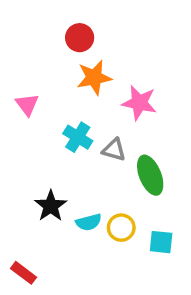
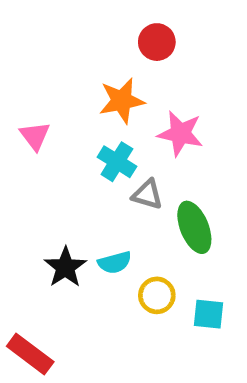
red circle: (80, 38) -> (157, 42), moved
cyan cross: (78, 137) -> (117, 162), moved
cyan semicircle: (89, 222) -> (115, 263), moved
red rectangle: (24, 273) -> (30, 354), size x1.4

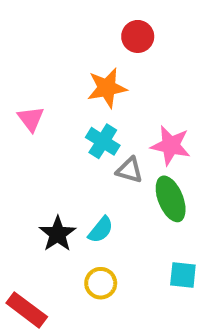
pink star: (180, 134) -> (171, 145), moved
cyan semicircle: (115, 263) -> (101, 230), turned -36
yellow circle: (157, 295) -> (101, 283), moved

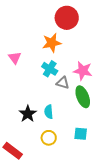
red circle: (138, 36) -> (67, 18), size x1.5
cyan semicircle: (101, 230) -> (49, 112), turned 136
cyan square: (183, 275) -> (81, 134), moved

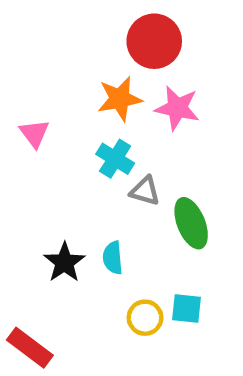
pink star: (83, 71) -> (177, 108), moved
yellow circle: (49, 138) -> (145, 318), moved

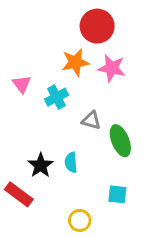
cyan cross: (115, 159) -> (56, 97), moved, turned 30
yellow circle: (145, 318) -> (80, 220), moved
red rectangle: (30, 348) -> (19, 194), moved

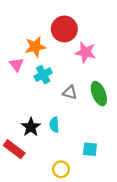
red circle: (97, 26) -> (64, 29), moved
orange star: (75, 62) -> (35, 47), moved
green ellipse: (120, 141) -> (99, 94), moved

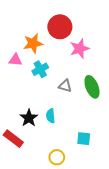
pink star: (85, 52) -> (80, 49), turned -30
pink triangle: (16, 65) -> (15, 60), turned -48

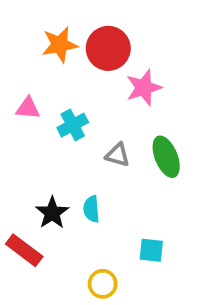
orange star: (33, 43) -> (60, 45), moved

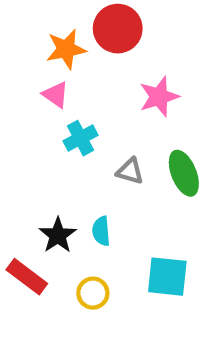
red circle: (108, 48) -> (118, 29), moved
pink triangle: (28, 108) -> (56, 95), moved, turned 30
cyan square: (151, 250) -> (167, 277), size x1.5
yellow circle: (103, 284) -> (93, 293), moved

